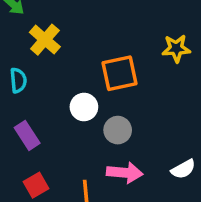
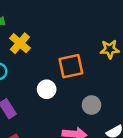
gray circle: (118, 130) -> (91, 105), moved

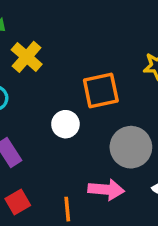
gray circle: (91, 105) -> (131, 147), size x1.5

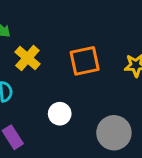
orange square: (101, 91) -> (85, 61), moved

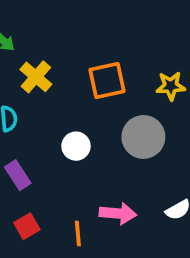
gray circle: (114, 133) -> (143, 137), moved

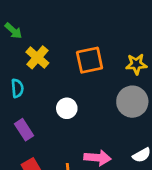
gray circle: (143, 137) -> (132, 102), moved

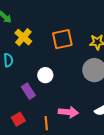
purple rectangle: (24, 130) -> (28, 91), moved

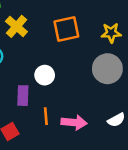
purple rectangle: (28, 91) -> (23, 96), turned 35
orange line: (46, 123) -> (46, 116), moved

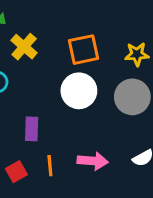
white circle: (45, 75) -> (79, 91), moved, size x1.5
orange line: (46, 116) -> (50, 166), moved

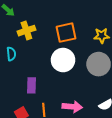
yellow cross: (24, 47) -> (26, 31), turned 30

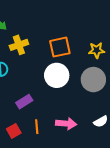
purple rectangle: (32, 85) -> (24, 102), turned 56

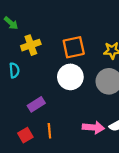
pink arrow: (66, 124) -> (93, 127), moved

